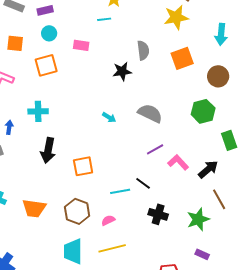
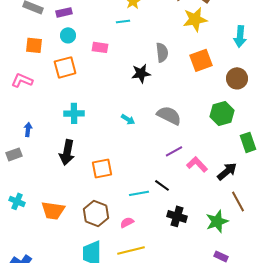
cyan cross: (38, 111) -> (74, 113), moved

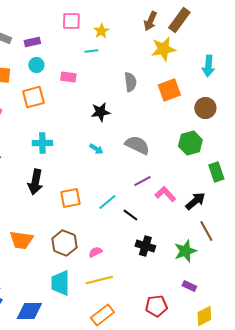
black star: (141, 73) -> (100, 112), moved
cyan line: (139, 193) -> (107, 202), moved, turned -30

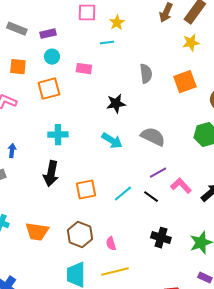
yellow star: (163, 49) -> (191, 43), moved, size x0.7
cyan arrow: (96, 149) -> (112, 141), size x1.5
black line: (130, 215) -> (151, 197), moved
pink semicircle: (95, 252) -> (111, 244), turned -80

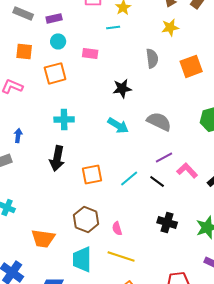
yellow star: (191, 43) -> (170, 27), moved
orange trapezoid: (37, 232) -> (43, 238), moved
yellow line: (115, 272) -> (121, 256), turned 32

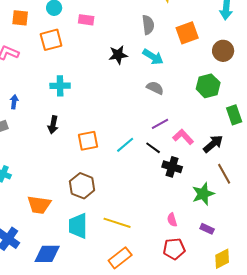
gray semicircle: (159, 121) -> (155, 88), size x0.7
cyan arrow: (118, 125) -> (153, 57), moved
black arrow: (57, 158) -> (53, 125), size x0.7
black cross: (167, 222) -> (172, 167), moved
pink semicircle: (117, 228) -> (172, 220), moved

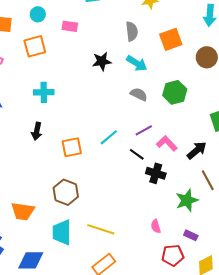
green hexagon: (208, 86) -> (175, 92), moved
cyan line: (125, 145) -> (109, 137), moved
red pentagon: (174, 249) -> (173, 255), moved

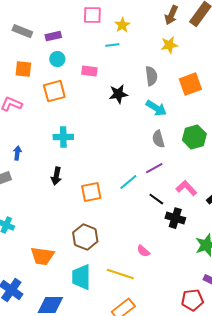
black star: (102, 61) -> (118, 94), moved
gray semicircle: (139, 94) -> (158, 139), turned -132
purple line: (144, 130) -> (154, 168), moved
pink semicircle: (156, 226) -> (143, 251), moved, turned -32

